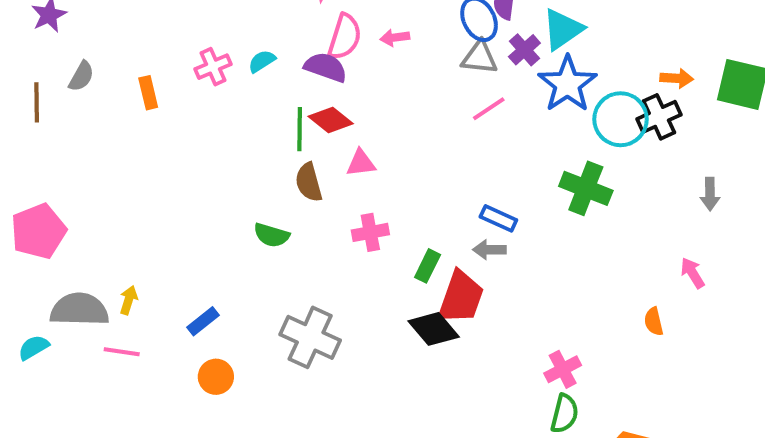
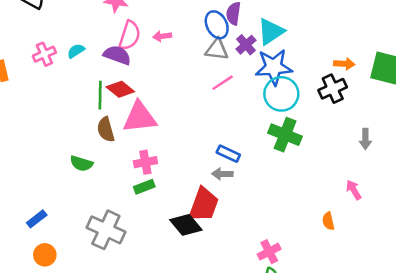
blue star: (567, 84) -> (274, 67), turned 30
cyan circle: (620, 119) -> (281, 94), moved
pink triangle: (361, 163) -> (140, 117), size x1.8
green rectangle: (428, 266) -> (144, 187), moved, turned 42

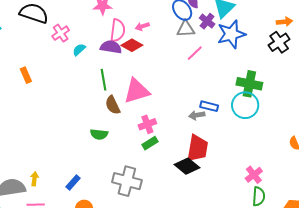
pink cross: (44, 54) -> (61, 33), moved
red diamond: (120, 89) -> (132, 45), moved
cyan circle: (281, 94) -> (245, 105), moved
gray arrow: (222, 174) -> (197, 115), moved

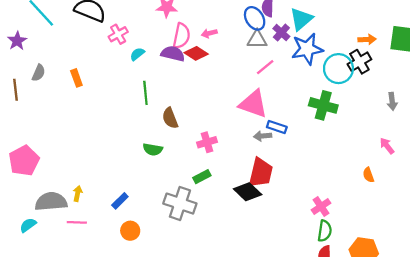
green line: (104, 80) -> (145, 93), moved
pink triangle: (137, 91) -> (253, 104), moved, turned 32
cyan circle: (245, 105) -> (338, 69), moved
green rectangle: (150, 143) -> (202, 177), moved

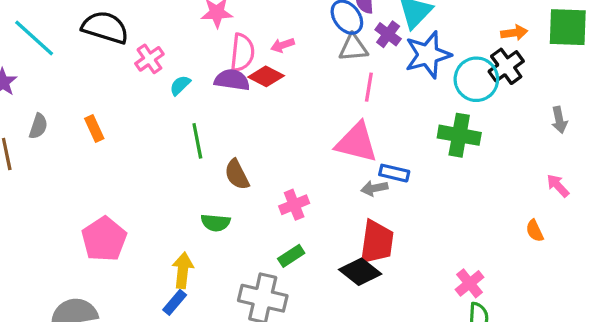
pink line: (265, 67) -> (369, 87), turned -36
pink pentagon: (24, 161) -> (104, 239), moved
yellow arrow: (78, 193) -> (183, 270), moved, size x1.5

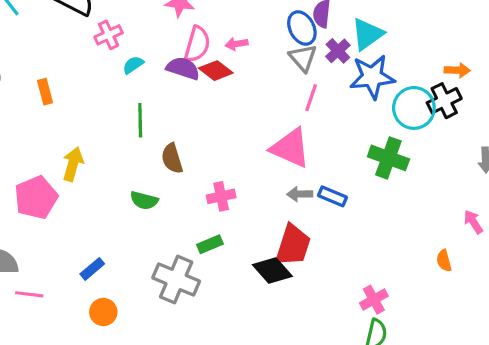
gray triangle: (353, 48) -> (303, 58), turned 44
blue rectangle: (394, 173) -> (332, 196), moved
yellow arrow: (183, 270) -> (73, 164), moved

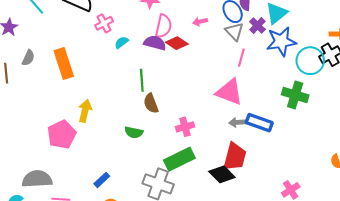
pink arrow: (237, 44) -> (200, 22), moved
orange rectangle: (45, 92) -> (64, 63), size x1.8
green line: (140, 120) -> (142, 80), moved
blue rectangle: (332, 196) -> (259, 123), size x1.4
green rectangle: (210, 244) -> (179, 159), size x1.8

